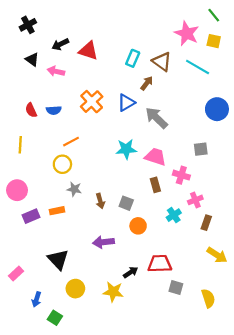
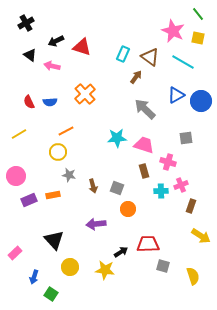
blue triangle: (126, 103) -> (176, 95), moved
yellow line: (20, 145) -> (19, 134), turned 56
cyan cross: (174, 215) -> (161, 191), moved, turned 32

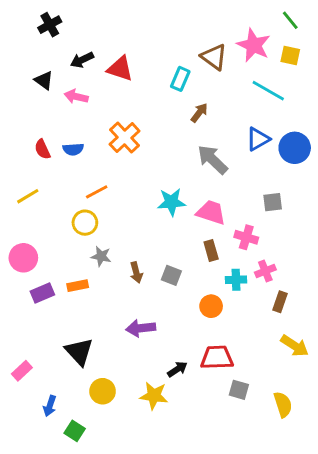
black cross: (26, 23) -> (50, 25), moved
brown triangle: (150, 57) -> (214, 57), moved
orange circle: (128, 209) -> (211, 306), moved

